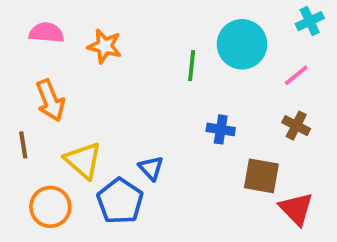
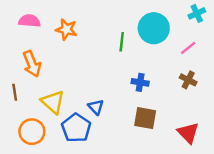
brown square: (261, 176) -> (145, 118), moved

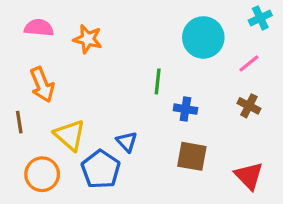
green line: (122, 42) -> (158, 81), moved

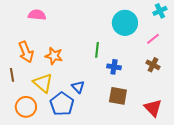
pink semicircle: (39, 28) -> (37, 15), moved
orange star: (88, 39) -> (54, 56), moved

